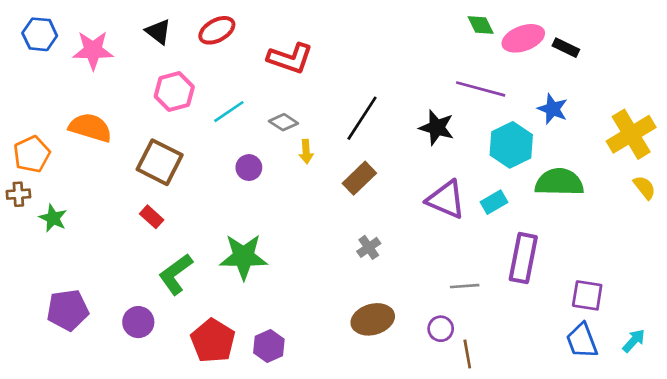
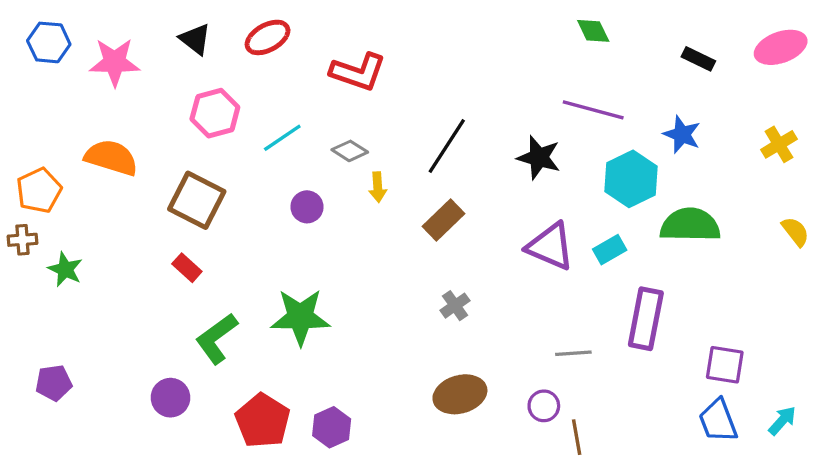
pink ellipse: (523, 38) -> (781, 47), moved
yellow cross: (631, 134) -> (779, 144), moved, size x0.6
purple pentagon: (68, 310) -> (54, 383), moved, size x0.7

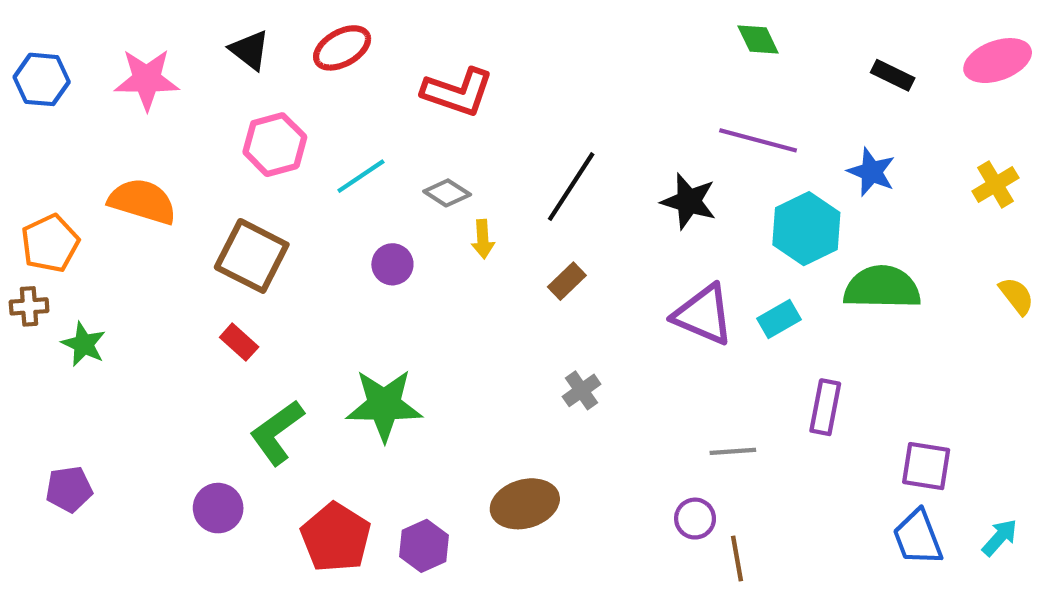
blue hexagon: (49, 42) -> (42, 79), moved
brown rectangle: (443, 220) -> (567, 281), size x0.7
purple rectangle: (646, 319) -> (825, 407), size x0.7
brown ellipse: (460, 394) -> (525, 504), moved

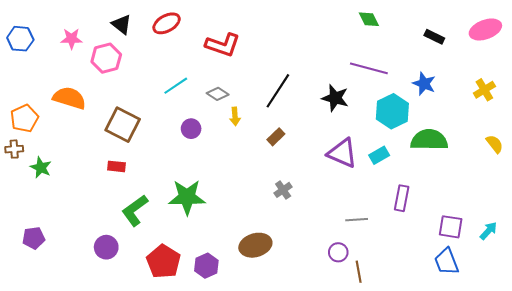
pink star: (147, 79) -> (71, 39), size x0.7
pink hexagon: (275, 145) -> (106, 58), moved
red rectangle: (239, 342) -> (116, 166), turned -36
cyan arrow: (1000, 537) -> (488, 231), moved

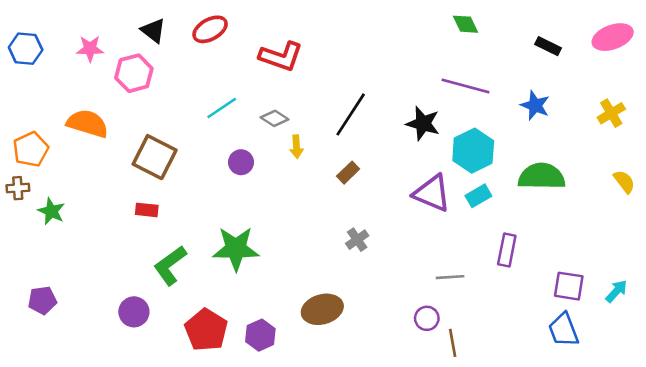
cyan hexagon: (392, 111) -> (473, 151), moved

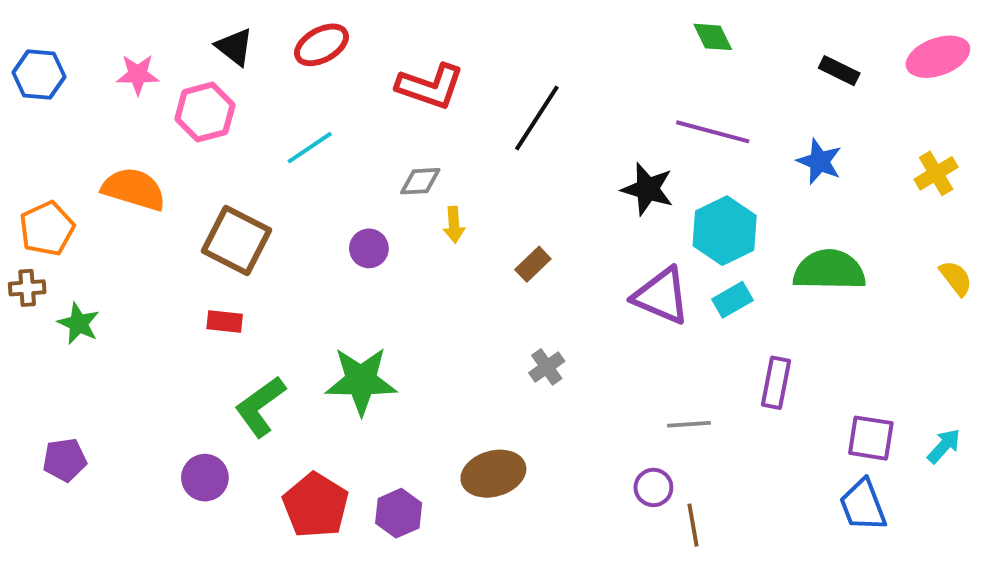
cyan line: (222, 108) -> (310, 148), moved
black line: (351, 114) -> (537, 118), moved
gray diamond: (275, 118) -> (420, 181), turned -36

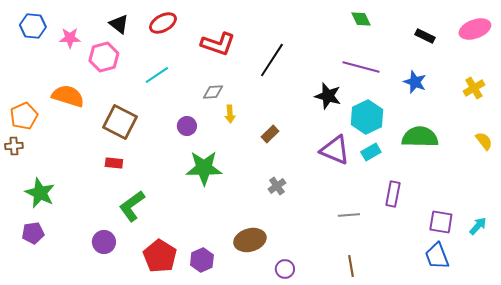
blue hexagon: (39, 75) -> (33, 26), moved
green star: (78, 323) -> (40, 193), moved, size x1.4
green star: (361, 381) -> (204, 168), moved
purple circle: (653, 487) -> (285, 269), moved

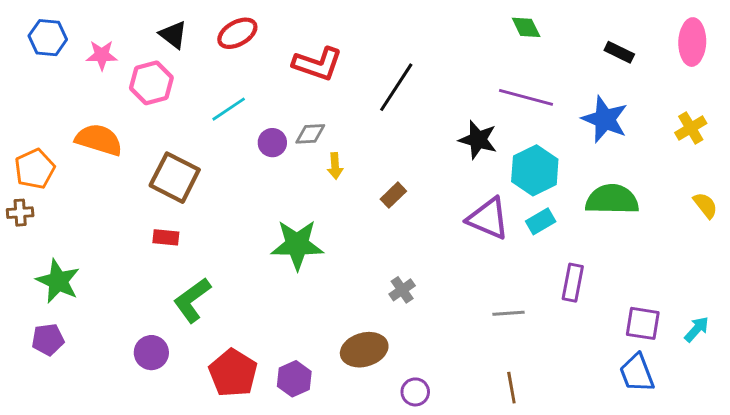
pink ellipse: (475, 29) -> (692, 42), turned -68
blue star: (415, 82) -> (605, 119), size x1.4
purple circle: (187, 126) -> (272, 143), moved
gray cross: (277, 186) -> (402, 290), moved

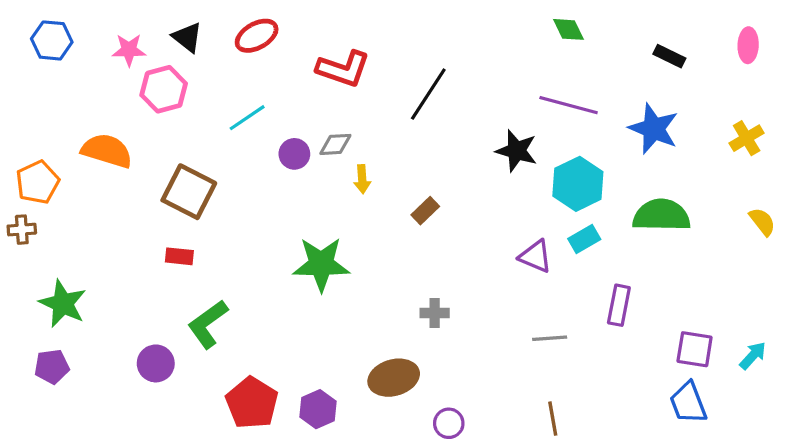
pink ellipse: (692, 42) -> (748, 45), size x0.7
pink star: (102, 55) -> (129, 50), moved
purple triangle: (488, 218) -> (535, 256), moved, size x0.7
gray cross: (402, 290) -> (435, 313), turned 35
purple circle: (151, 353) -> (156, 363), moved

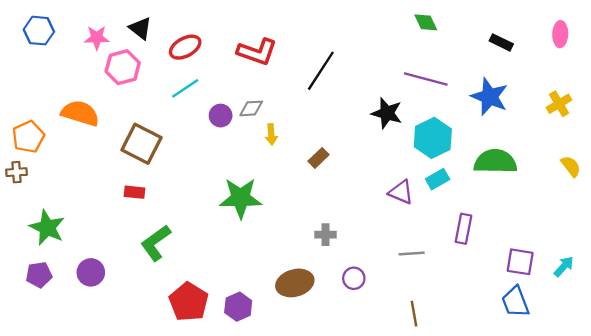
red ellipse: (257, 36) -> (185, 47), moved
purple circle: (156, 363) -> (91, 272), moved
purple circle: (449, 423) -> (354, 278), moved

